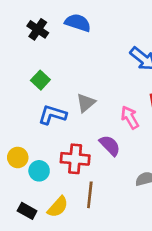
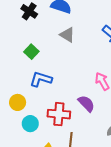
gray triangle: (86, 103) -> (67, 35), moved, turned -49
yellow circle: (18, 157) -> (18, 102), moved

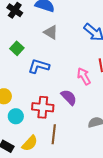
blue L-shape: (41, 79) -> (39, 66), moved

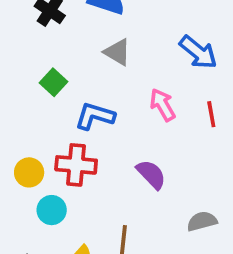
pink arrow: (84, 76) -> (162, 105), moved
red cross: (43, 107) -> (76, 165), moved

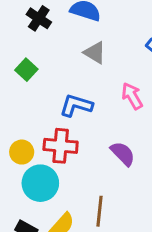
green square: (53, 82) -> (26, 70), moved
cyan circle: (52, 210) -> (40, 183), size x1.5

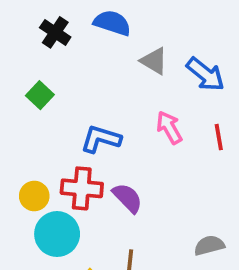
gray triangle: (95, 53) -> (154, 61), moved
purple semicircle: (123, 154) -> (127, 198), moved

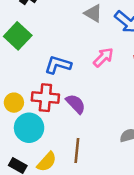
green square: (40, 95) -> (18, 36), size x1.5
pink arrow: (169, 128) -> (103, 57), turned 75

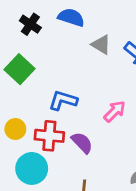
pink arrow: (103, 57) -> (115, 111), moved
yellow circle: (14, 103) -> (15, 129), moved

